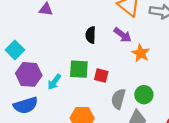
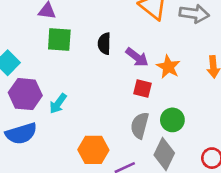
purple arrow: (123, 35) -> (137, 57), moved
green square: (79, 69) -> (59, 40), moved
red square: (101, 75) -> (142, 89), moved

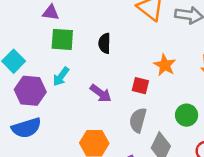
purple arrow: (137, 57) -> (101, 93), moved
cyan arrow: (58, 104) -> (61, 77), moved
green circle: (172, 120) -> (187, 115), moved

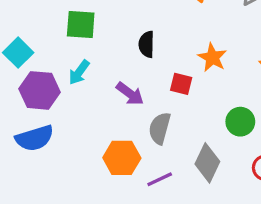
black semicircle: (105, 43) -> (146, 44), moved
gray semicircle: (138, 120) -> (160, 128), moved

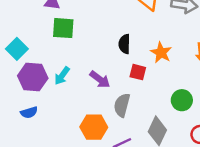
black semicircle: (146, 44) -> (124, 44), moved
cyan arrow: (79, 72) -> (62, 76), moved
blue semicircle: (35, 138) -> (29, 112), size x0.6

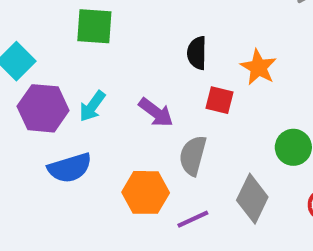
blue semicircle: (29, 112) -> (70, 168), moved, size x1.5

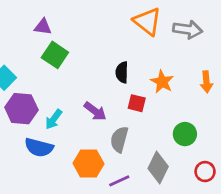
green square: (94, 26) -> (55, 55), turned 30
cyan arrow: (92, 106) -> (54, 119), moved
blue semicircle: (70, 168) -> (39, 147), turned 32

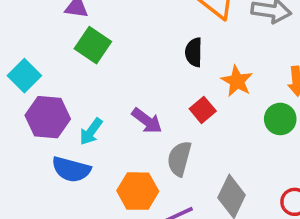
black semicircle: (122, 72) -> (194, 52), moved
red square: (137, 103) -> (203, 110), turned 36
green circle: (185, 134) -> (280, 119), moved

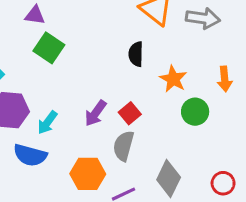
red square: (203, 110) -> (130, 113), moved
green circle: (280, 119) -> (195, 112), moved
purple arrow: (147, 121) -> (95, 113), turned 88

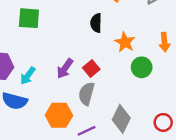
green square: (49, 48) -> (29, 18), turned -30

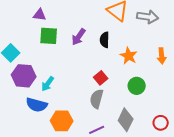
green circle: (142, 67) -> (137, 86), moved
purple arrow: (65, 69) -> (79, 37), moved
orange hexagon: (59, 115) -> (62, 121), moved

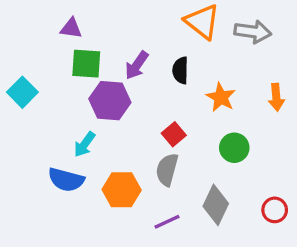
purple hexagon: (24, 76) -> (110, 101), moved
orange hexagon: (62, 121) -> (122, 190), moved

